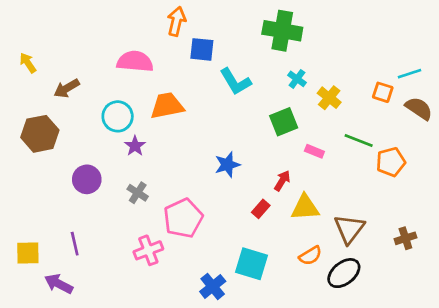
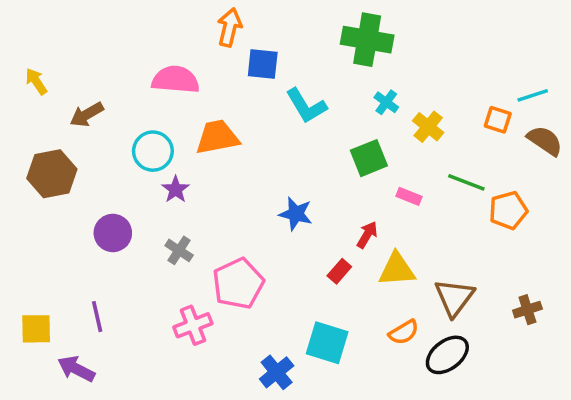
blue star: (227, 165) -> (296, 214), turned 30

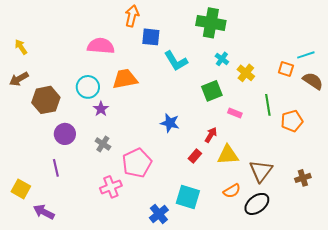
brown arrow: (87, 115) -> (19, 79), moved
brown hexagon: (52, 174) -> (46, 100), moved
green line: (466, 182) -> (268, 105), turned 60
purple line: (97, 317) -> (56, 168), moved
yellow square: (36, 329) -> (21, 189), turned 30

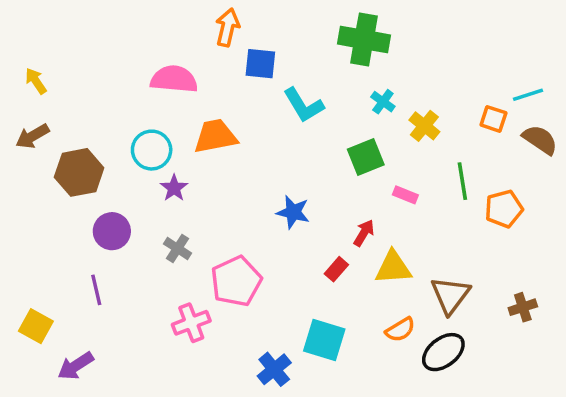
purple arrow: (44, 212) -> (76, 366), turned -60

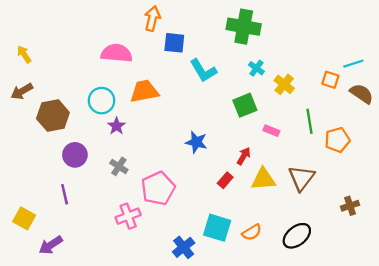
brown triangle: (450, 295) -> (301, 178), moved
orange semicircle: (400, 330) -> (252, 232), moved

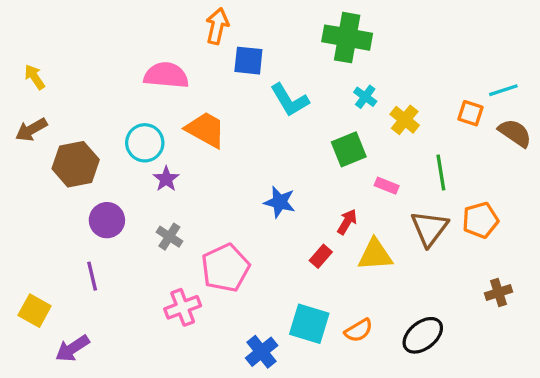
orange trapezoid: (144, 91) -> (206, 130), turned 40
orange pentagon: (337, 140) -> (480, 220), moved
brown triangle: (301, 178) -> (429, 228), moved

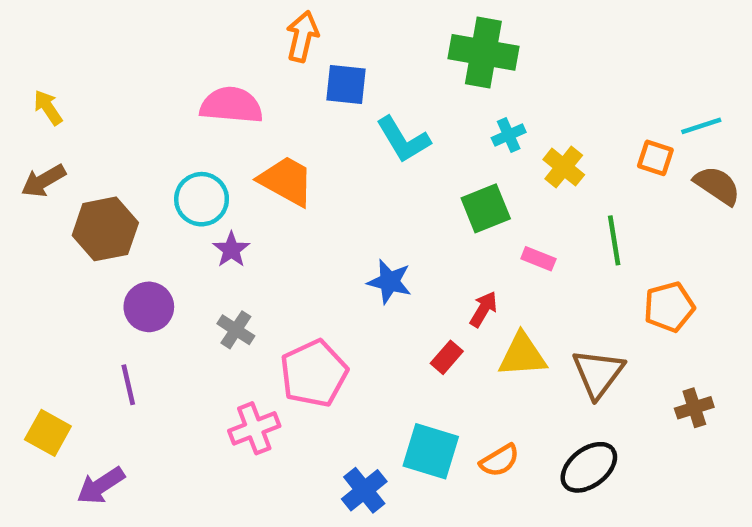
cyan cross: (365, 97) -> (509, 135), turned 30
brown triangle: (429, 228) -> (598, 373), moved

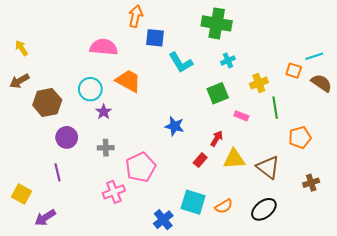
yellow cross: (564, 167) -> (259, 83), moved, turned 30
gray cross: (236, 330) -> (106, 148), turned -35
brown triangle: (598, 373) -> (268, 167), turned -30

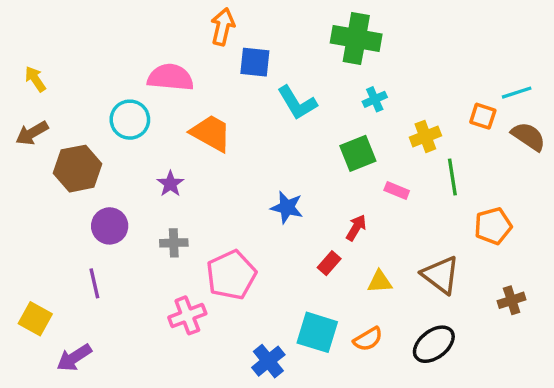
cyan circle: (90, 89) -> (130, 120), moved
yellow triangle: (234, 159) -> (380, 282), moved, size x0.7

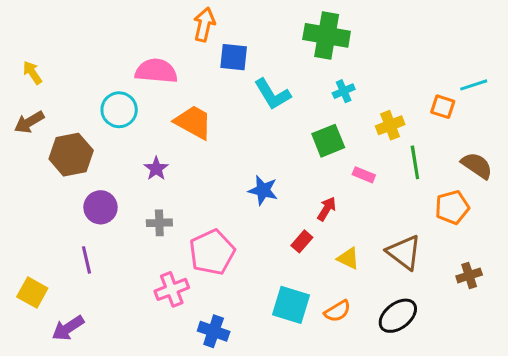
brown semicircle: (528, 136) -> (477, 166), moved
yellow triangle: (380, 282) -> (348, 258), turned 30
blue cross: (268, 361) -> (214, 331), moved, turned -32

